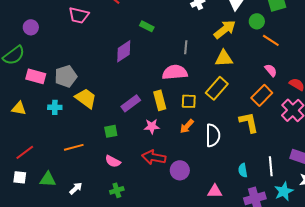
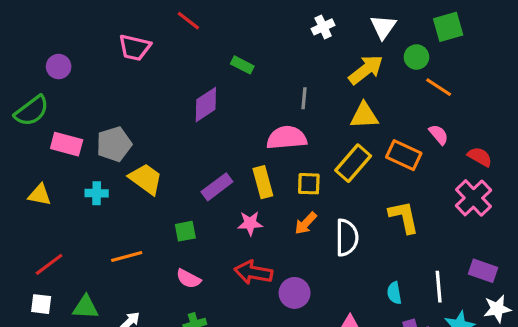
orange rectangle: (262, 95) -> (404, 155), moved, turned 70

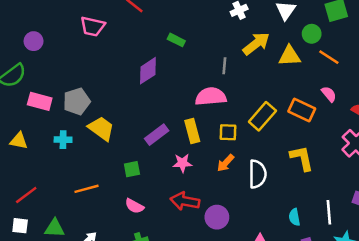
yellow arrow: (366, 70) -> (256, 44), moved
yellow triangle: (364, 116) -> (289, 56), moved

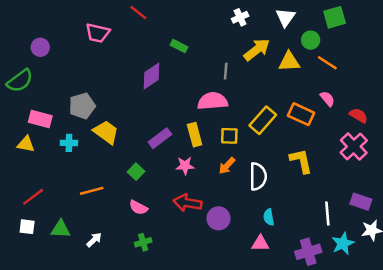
pink rectangle: (40, 101) -> (40, 119), moved
green square: (132, 169) -> (136, 172), turned -35
cyan semicircle: (294, 217) -> (269, 217), moved

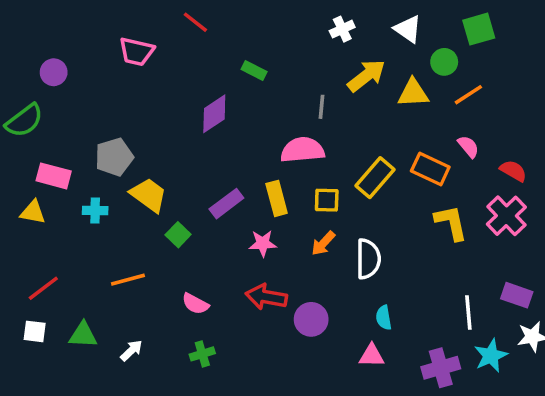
white triangle: (285, 17) -> (408, 29), turned -30
orange line: (327, 63) -> (468, 95), turned -66
yellow L-shape: (301, 161) -> (451, 223), moved
green square: (136, 172) -> (178, 235), moved

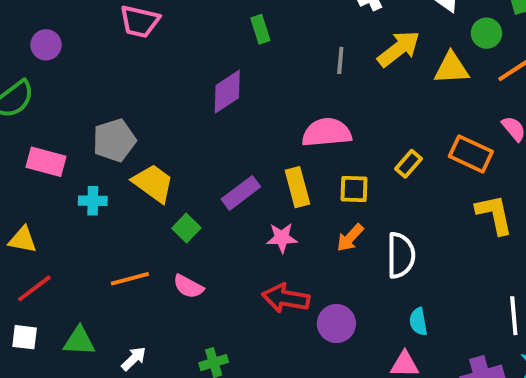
green rectangle: (254, 71) -> (260, 29), moved, turned 45
gray line: (321, 107) -> (340, 60), moved
yellow rectangle: (375, 178) -> (409, 164), size x0.6
yellow triangle: (33, 212) -> (23, 240), moved
pink semicircle: (195, 304) -> (188, 287), moved

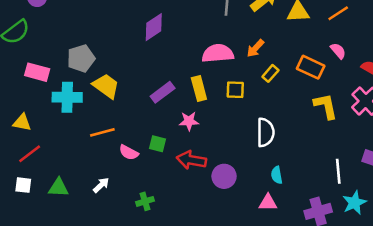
cyan cross: (93, 201) -> (67, 97), size x1.6
green square: (186, 228) -> (158, 144), moved, turned -30
orange arrow: (350, 238) -> (255, 48), moved
orange line: (130, 279) -> (102, 132), moved
white arrow: (134, 359) -> (101, 185), moved

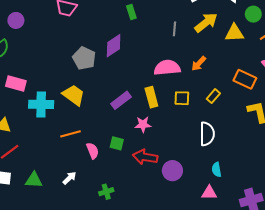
gray pentagon: (81, 58) -> (84, 58), moved, turned -30
yellow rectangle: (270, 73) -> (213, 96), moved
pink semicircle: (129, 152) -> (93, 151), turned -140

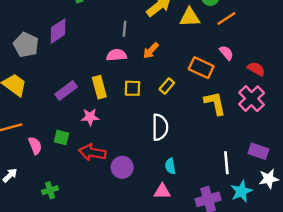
gray line: (175, 29) -> (124, 29), moved
pink semicircle: (167, 68) -> (116, 55), size x0.7

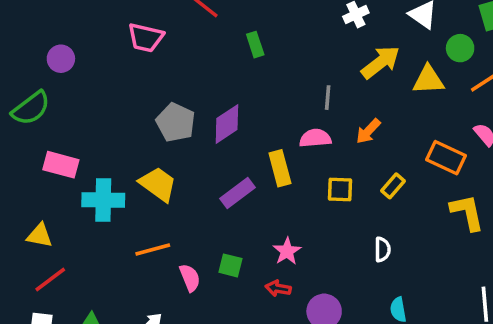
purple diamond: (58, 31) -> (227, 124), moved
yellow rectangle: (99, 87) -> (280, 168), moved
pink star: (90, 117) -> (287, 251), moved, turned -30
white semicircle: (160, 127) -> (382, 249), size x0.6
red arrow: (92, 152) -> (278, 288), size x0.6

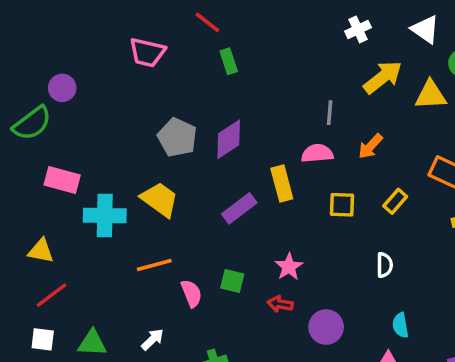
green rectangle: (255, 45) -> (229, 61), moved
purple circle: (61, 59) -> (62, 88), moved

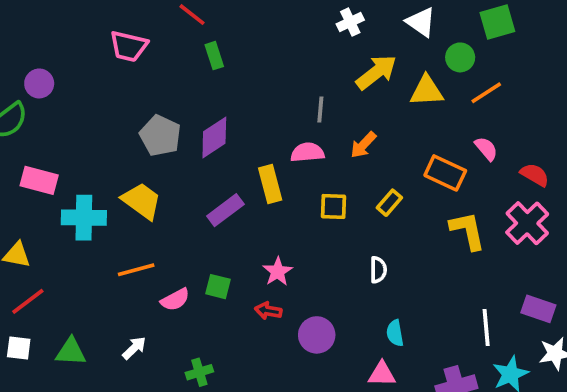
pink semicircle: (191, 293) -> (175, 300), turned 84

